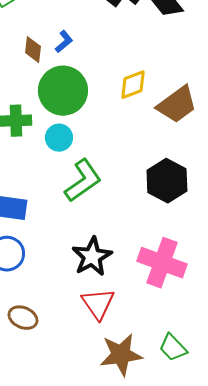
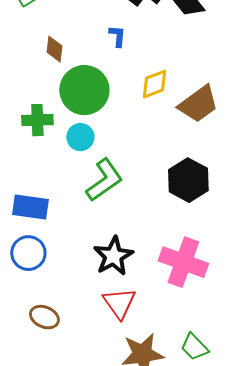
blue L-shape: (64, 42) -> (117, 36), moved, turned -45

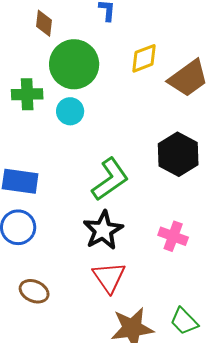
green L-shape: (104, 180) -> (110, 179), moved
pink cross: (183, 262) -> (173, 236), size x0.6

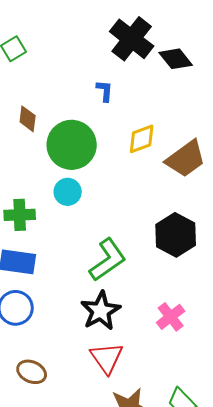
brown diamond: (44, 23) -> (28, 119), moved
green cross: (27, 94) -> (20, 215), moved
pink cross: (173, 236) -> (171, 317), turned 32

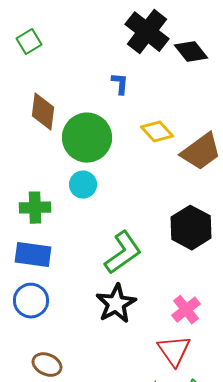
brown diamond: (28, 119) -> (43, 112), size x1.4
yellow diamond: (142, 139) -> (157, 132), turned 68
red triangle: (107, 358) -> (174, 351), moved

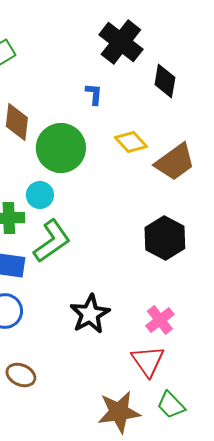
black diamond: (191, 52) -> (165, 81), moved, turned 48
cyan circle: (83, 185) -> (40, 195), moved
green L-shape: (123, 253) -> (52, 241), moved

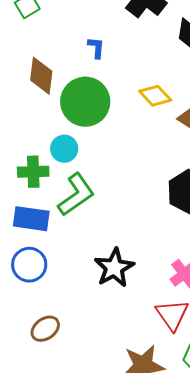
blue L-shape: (94, 94) -> (96, 48), moved
brown ellipse: (21, 375) -> (45, 329), turned -60

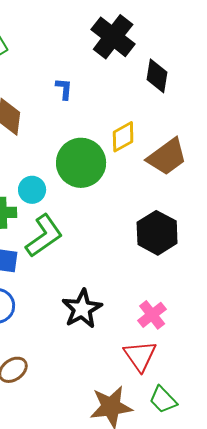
yellow diamond: (155, 96) -> (123, 137), turned -76
green circle: (85, 102) -> (81, 163), moved

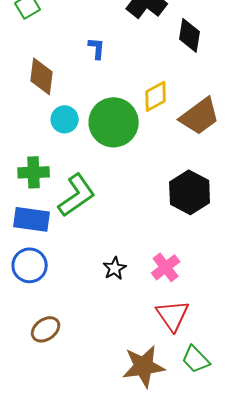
cyan circle: (32, 190) -> (65, 119), moved
black star: (82, 309) -> (115, 268), size x0.6
pink cross: (152, 315) -> (166, 267), moved

